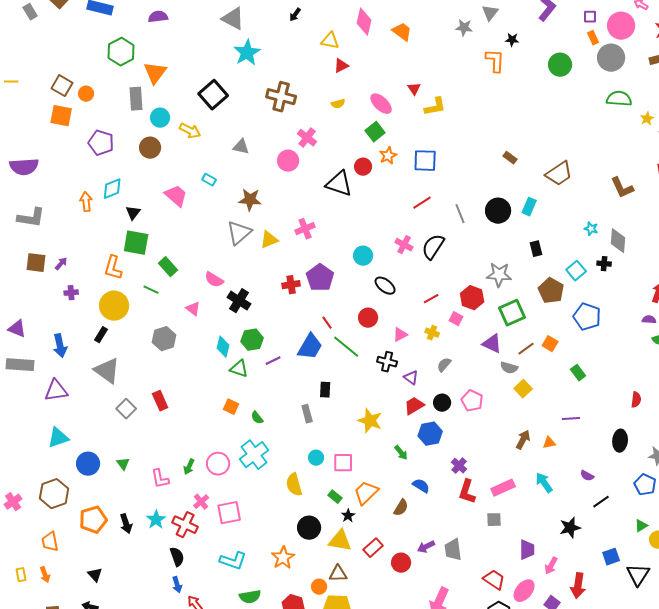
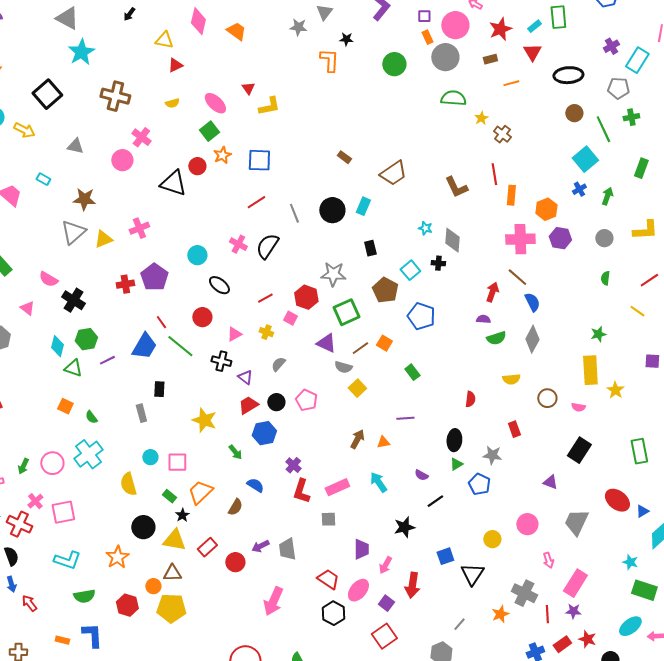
green triangle: (641, 526) -> (456, 464), moved

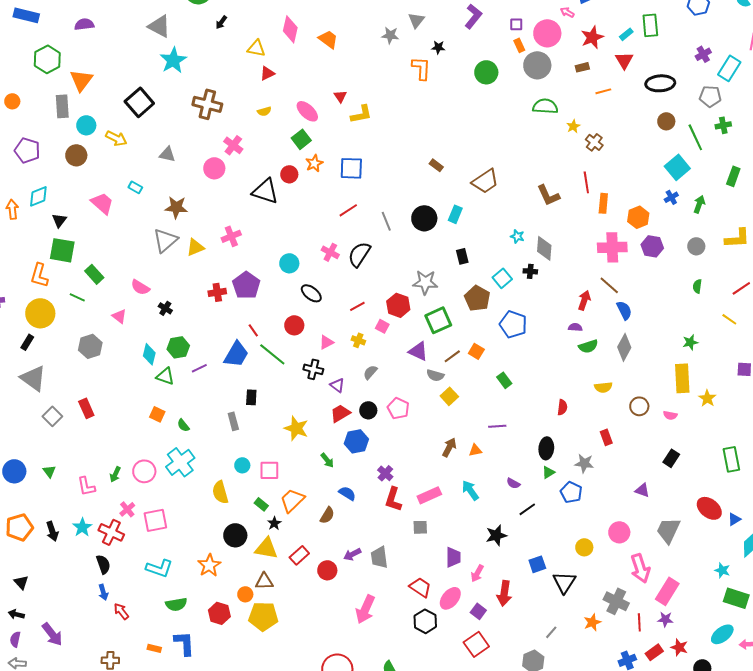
black cross: (73, 300) -> (165, 308), size x0.6
black rectangle: (579, 450) -> (671, 458), size x0.7
pink arrow: (548, 560) -> (640, 568), size x1.8

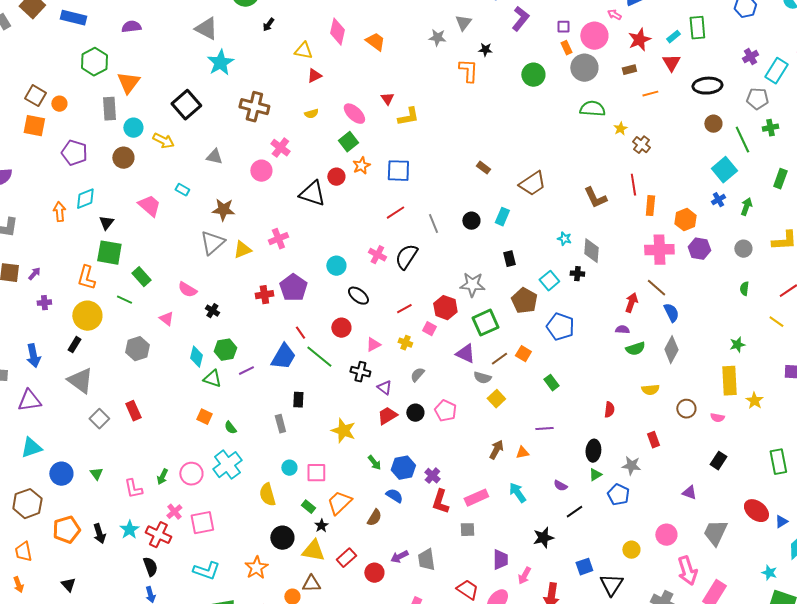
black circle: (424, 218) -> (471, 221), size x0.7
blue hexagon: (356, 441) -> (403, 468), moved

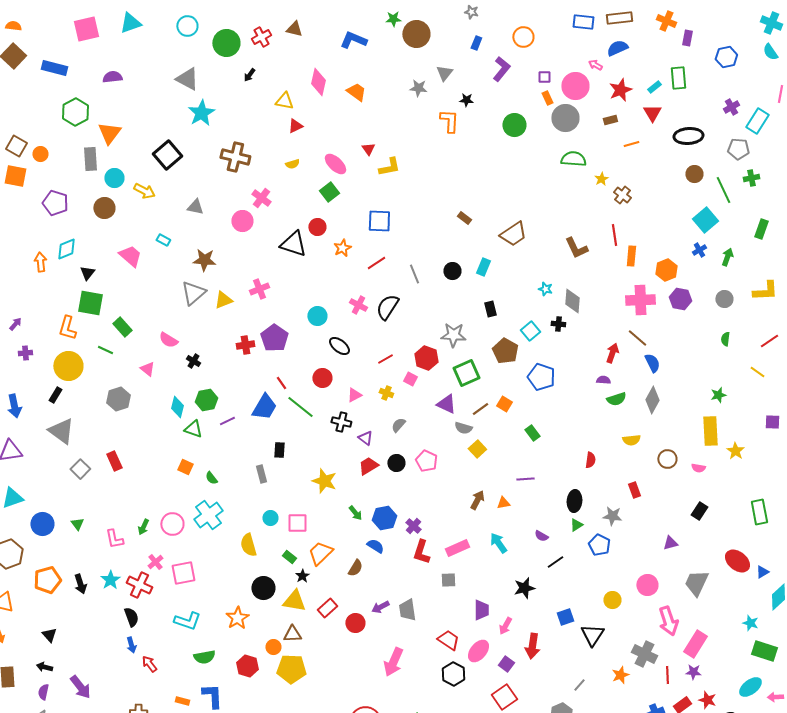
orange star: (361, 166) -> (342, 248), moved
purple triangle: (689, 493) -> (670, 543), turned -35

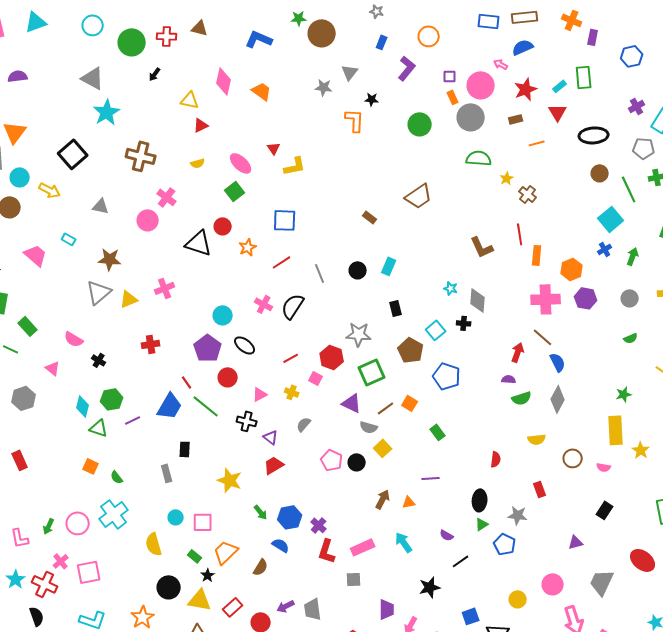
red cross: (261, 37) -> (167, 36), turned 30
brown trapezoid: (513, 234) -> (419, 196), moved
purple pentagon: (274, 338) -> (208, 348), moved
green semicircle: (725, 339) -> (631, 338), turned -120
black circle: (396, 463) -> (357, 462), moved

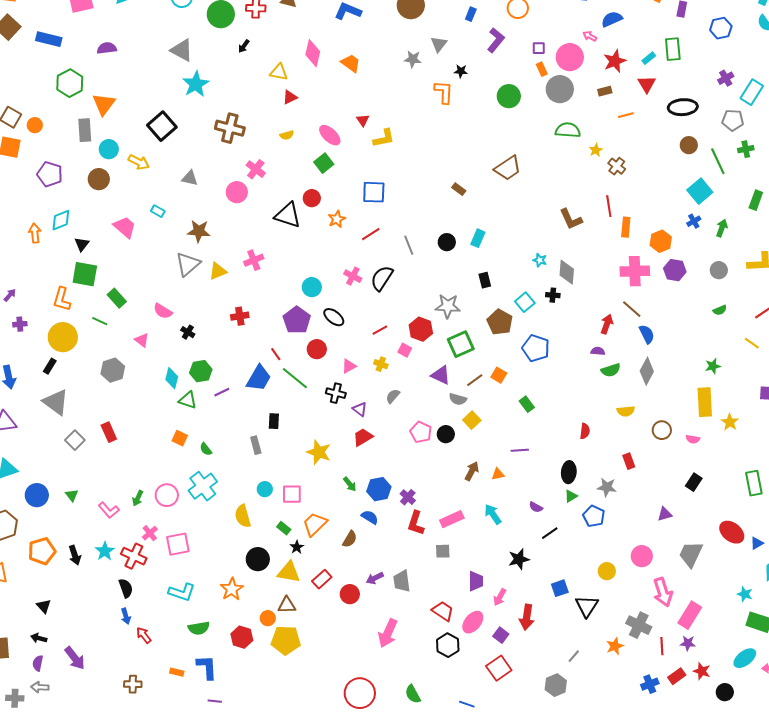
pink L-shape: (20, 538) -> (109, 510), turned -30

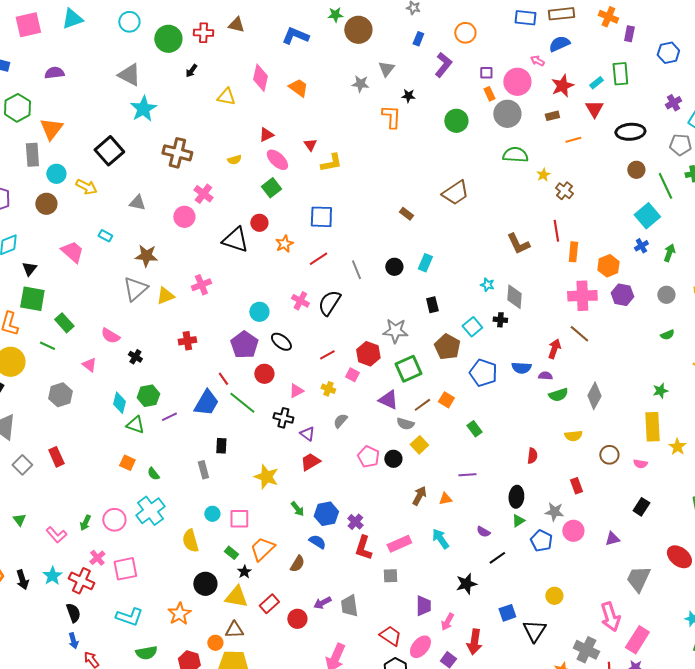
red triangle: (290, 97) -> (266, 135), moved
blue semicircle: (647, 334) -> (521, 368), moved, turned 120
pink circle: (642, 556) -> (573, 531), moved

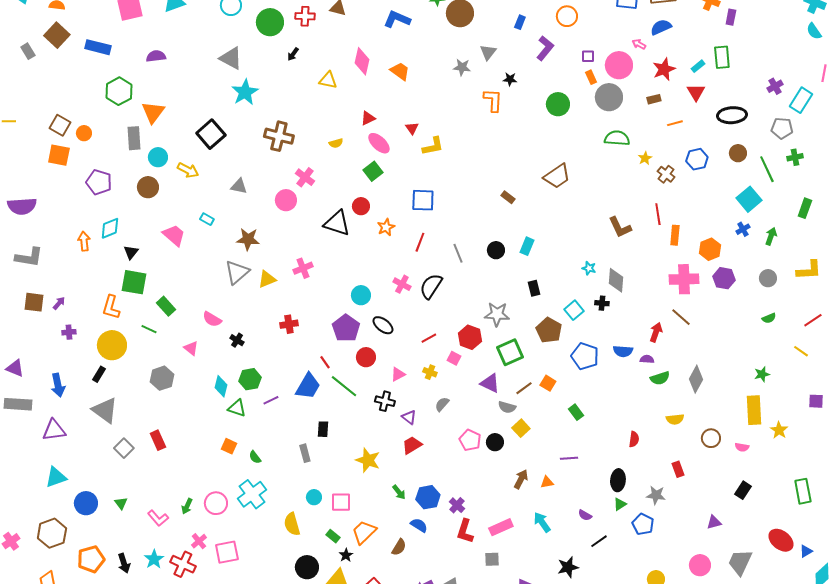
blue hexagon: (668, 53) -> (697, 159), moved
red line: (318, 259) -> (420, 242), turned -36
pink circle: (573, 531) -> (700, 565), moved

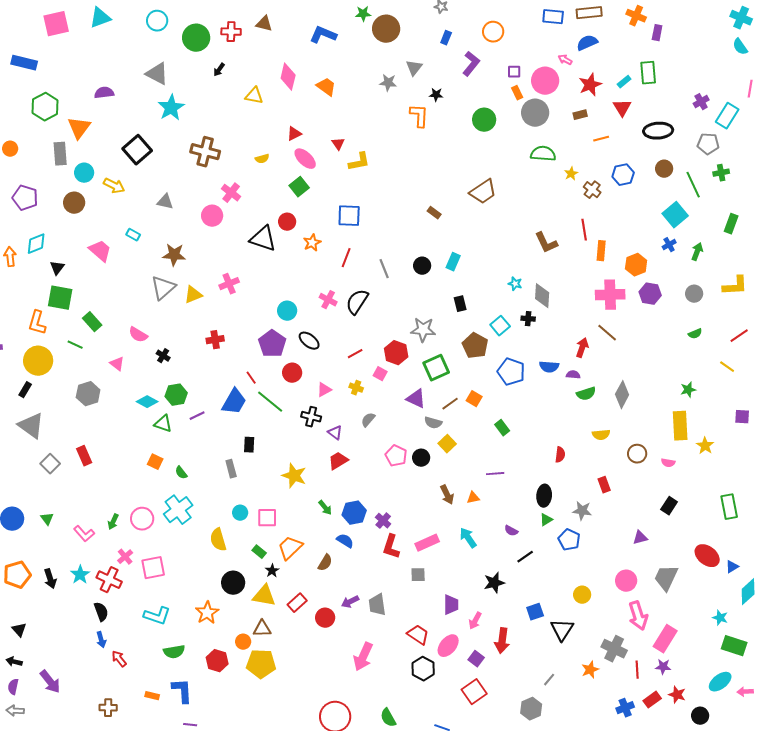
purple semicircle: (156, 56) -> (104, 93), moved
cyan diamond: (221, 386) -> (147, 402), turned -75
brown arrow: (521, 479) -> (447, 495), turned 126

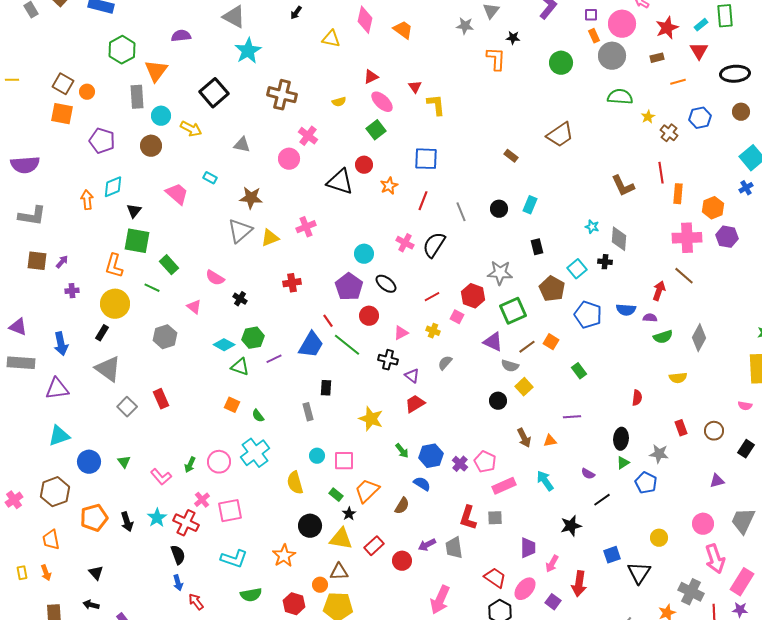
yellow L-shape: (359, 162) -> (436, 105), turned -85
brown circle: (637, 454) -> (714, 431), moved
pink pentagon: (396, 456) -> (485, 462), moved
red L-shape: (391, 547) -> (468, 518), moved

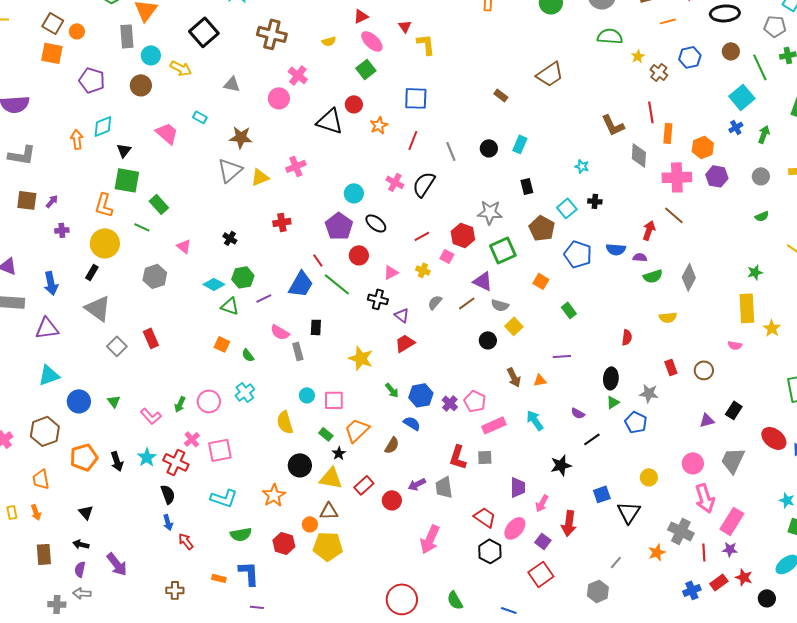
gray diamond: (619, 239) -> (639, 155), moved
pink semicircle: (215, 278) -> (280, 332), moved
brown line: (527, 347) -> (467, 303), moved
black rectangle: (746, 449) -> (734, 410), moved
cyan cross: (255, 453) -> (245, 392), size x0.7

